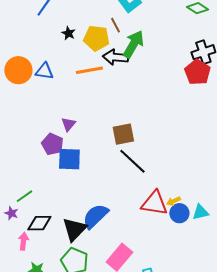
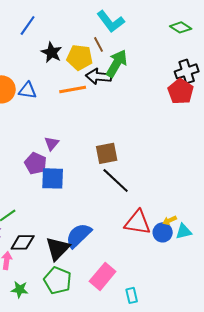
black star: (68, 33) -> (52, 52), size x1.5
yellow arrow: (173, 201) -> (170, 220), moved

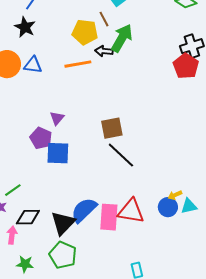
black star: (52, 52) -> (25, 27), moved
black arrow: (99, 76) -> (104, 51), size x0.7
red triangle: (138, 222) -> (131, 211), moved
pink rectangle: (103, 276) -> (109, 217), moved, turned -36

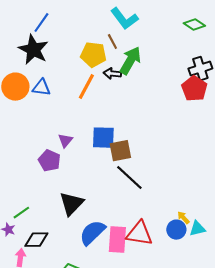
black star: (25, 27) -> (33, 50), size x1.4
orange line: (78, 64) -> (86, 87), turned -52
blue square: (58, 153) -> (103, 138), moved
yellow arrow: (175, 195) -> (183, 218), turned 72
black triangle: (63, 223) -> (71, 204), moved

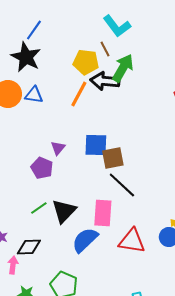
black arrow: (112, 74) -> (105, 81), size x1.6
green line: (21, 213) -> (39, 208), moved
pink rectangle: (117, 240) -> (103, 213), moved

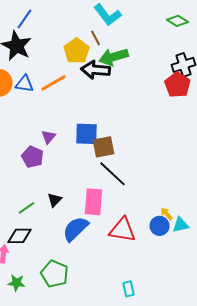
yellow pentagon: (86, 62) -> (76, 51), turned 30
green arrow: (123, 68) -> (114, 57), turned -136
orange line: (79, 94) -> (54, 83), moved, turned 32
green line: (39, 208) -> (26, 208), moved
black triangle: (64, 211) -> (54, 200), size x0.6

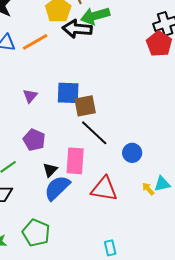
purple pentagon: (32, 157) -> (34, 140), moved
black triangle: (54, 200) -> (50, 170), moved
yellow arrow: (166, 214) -> (148, 189), moved
blue circle: (160, 226) -> (132, 153), moved

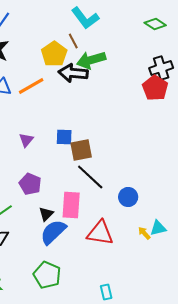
blue square: (68, 93) -> (64, 137), size x0.7
green pentagon: (36, 233) -> (47, 275), moved

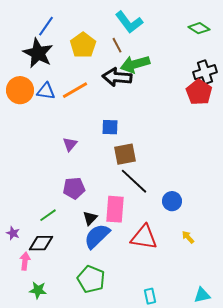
yellow pentagon: (54, 54) -> (83, 45), moved
blue square: (64, 137) -> (110, 127), moved
purple pentagon: (30, 184) -> (74, 188), turned -30
cyan triangle: (158, 228) -> (202, 295), moved

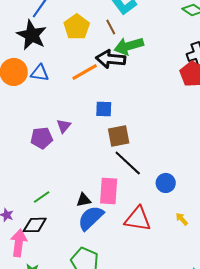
orange line: (75, 90) -> (85, 72), moved
purple pentagon: (74, 188) -> (42, 138), moved
black triangle: (90, 218) -> (84, 200), turned 35
pink arrow: (25, 261) -> (19, 243), size x1.5

